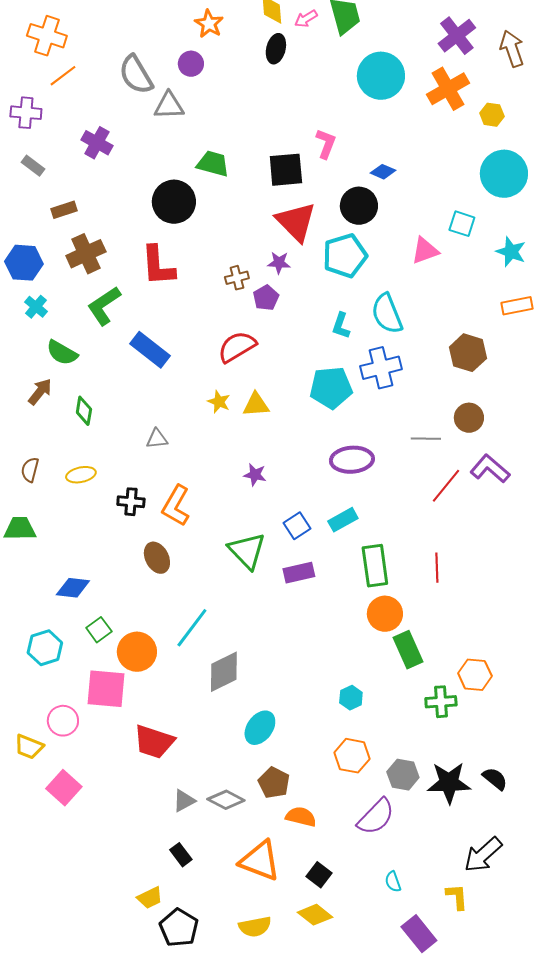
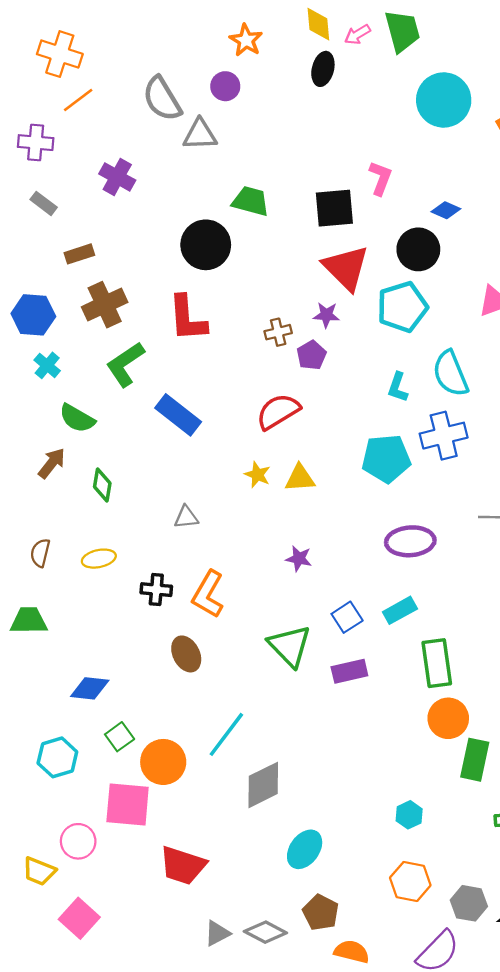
green rectangle: (408, 650) -> (475, 760), turned 36

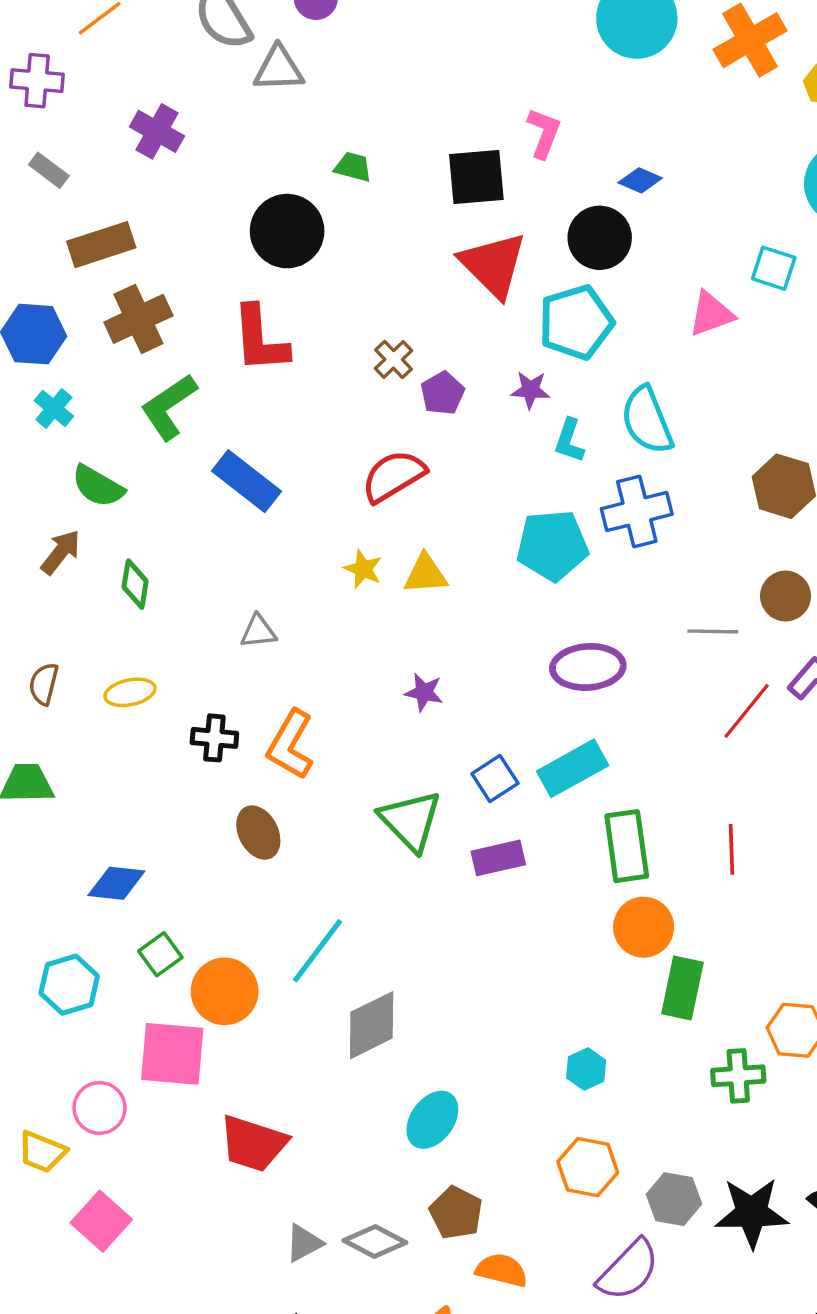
green trapezoid: (251, 201) -> (353, 167), size x0.7
brown rectangle: (79, 254) -> (101, 245), size x1.5
purple star: (326, 315) -> (530, 390), moved
brown cross: (278, 332) -> (394, 359), turned -30
cyan rectangle: (400, 610) -> (573, 768), size x1.4

